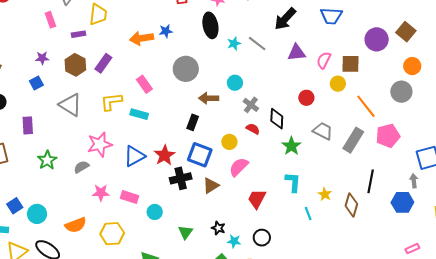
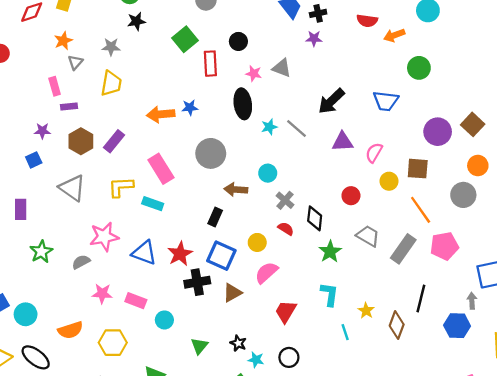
purple rectangle: (78, 34) -> (69, 107), moved
brown square: (350, 64) -> (418, 169), moved
pink rectangle: (144, 84) -> (161, 169), size x1.4
blue triangle: (134, 156) -> (144, 253), turned 45

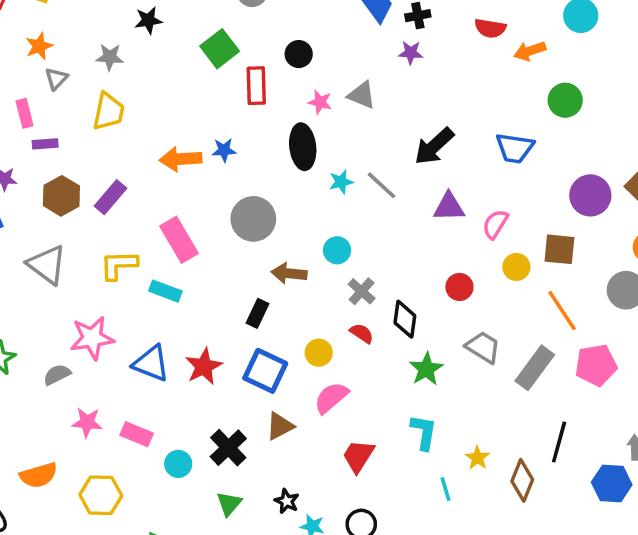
black cross: (197, 282) -> (228, 448), moved, turned -35

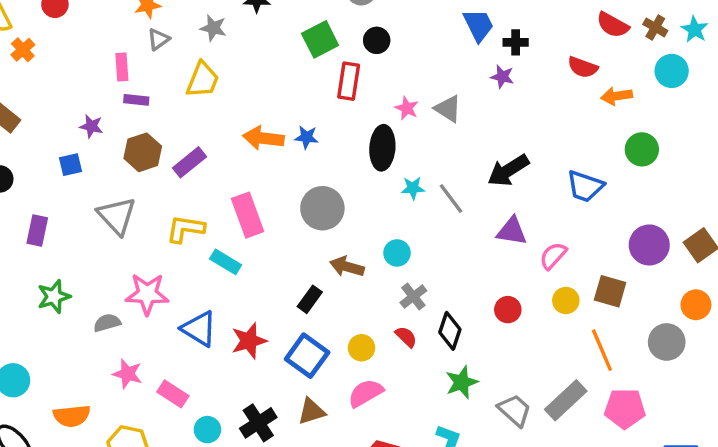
black circle: (299, 54) -> (377, 40), moved
gray trapezoid: (483, 347) -> (514, 410), moved

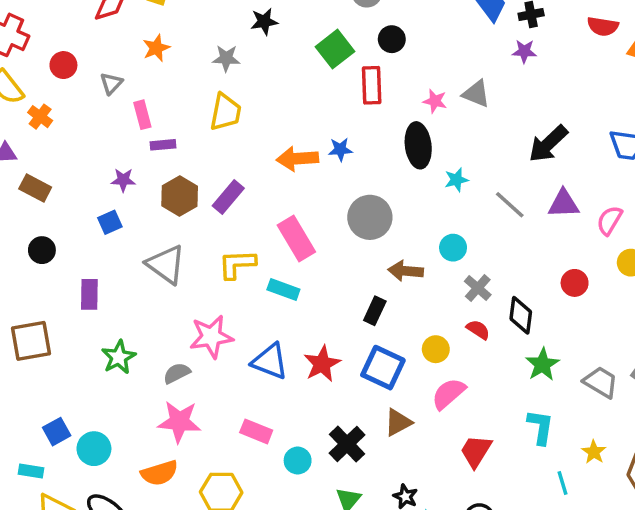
gray triangle: (158, 39) -> (111, 83), moved
gray line: (451, 199) -> (510, 205), moved
pink star: (127, 374) -> (179, 422), moved, size x1.4

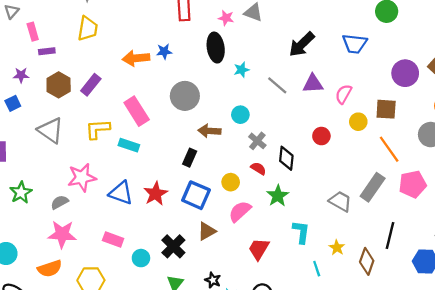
green star: (542, 364) -> (278, 196), moved

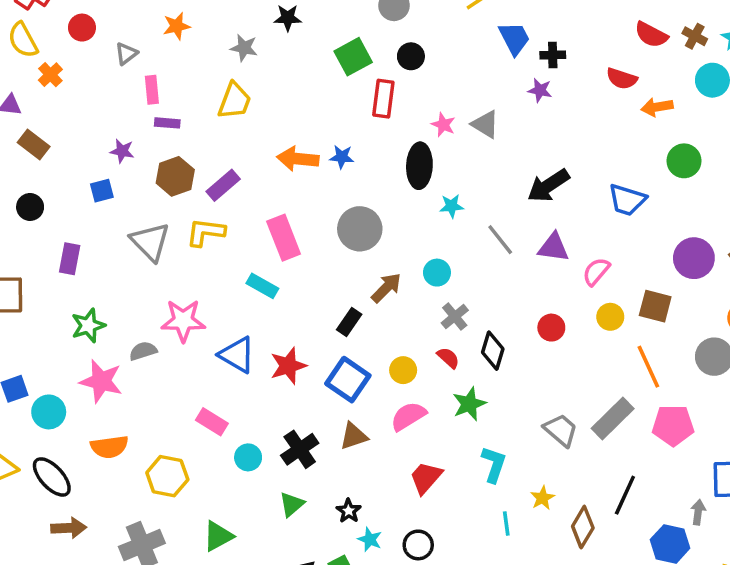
yellow L-shape: (98, 129) -> (206, 232), moved
brown arrow: (209, 131) -> (386, 288), turned 120
pink star: (62, 234) -> (101, 381), moved

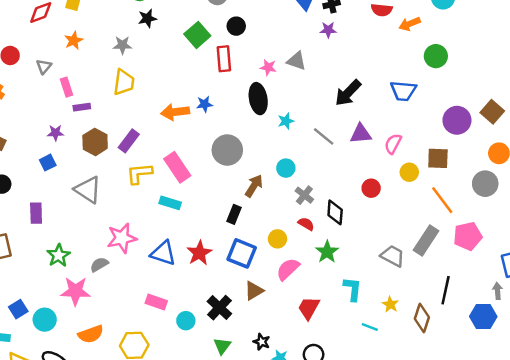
yellow L-shape: (206, 232) -> (139, 174), moved
cyan line: (506, 524) -> (370, 327), turned -49

